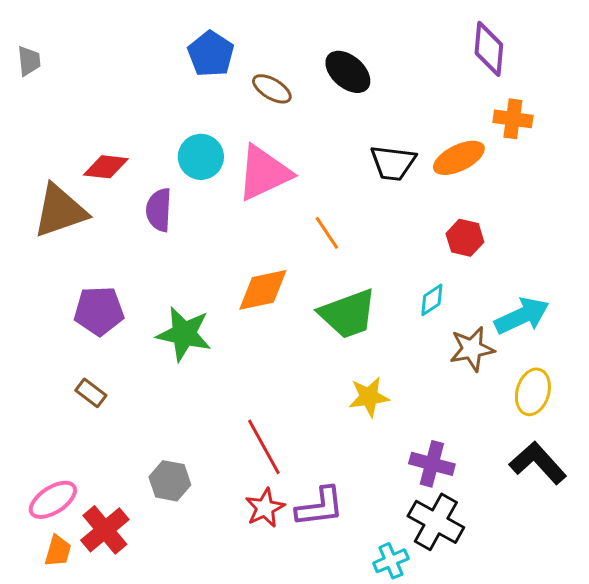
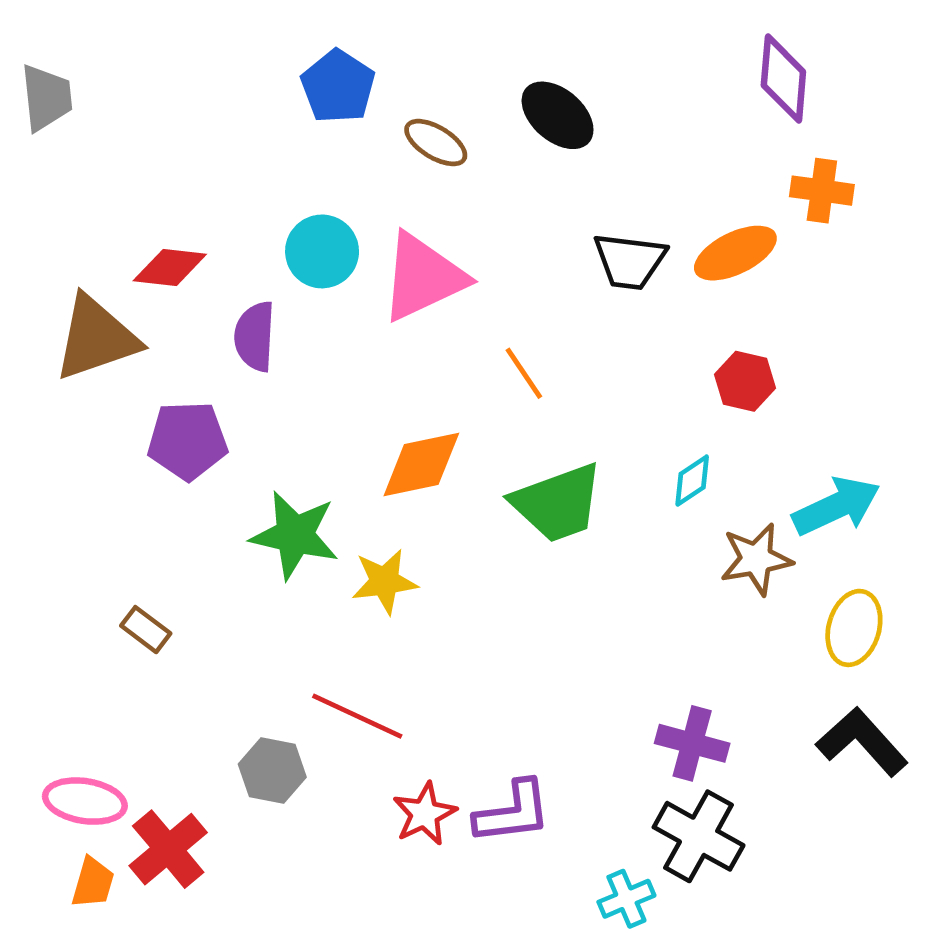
gray trapezoid: (29, 61) -> (46, 98), size x1.4
purple pentagon: (99, 311) -> (187, 441), moved
yellow star: (369, 397) -> (385, 582), moved
red line: (264, 447) -> (357, 716), moved, turned -36
pink ellipse: (53, 500) -> (85, 801), turned 42

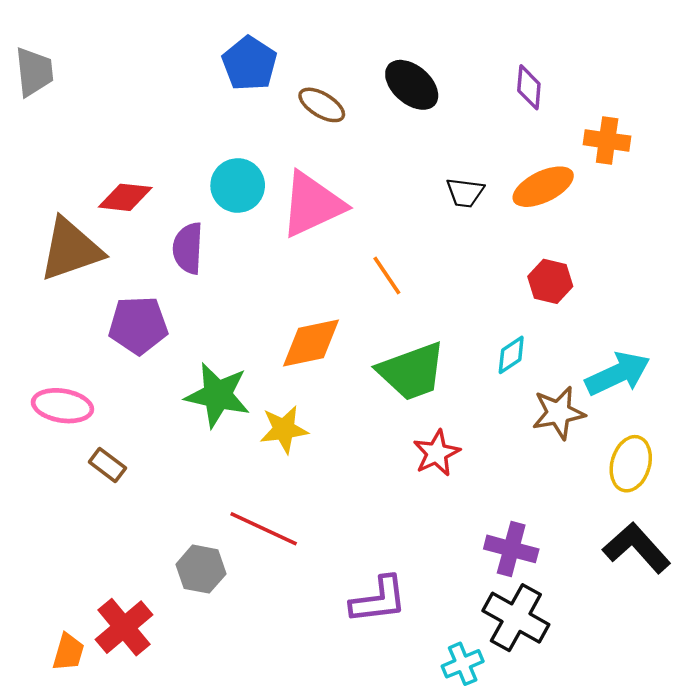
purple diamond: (783, 78) -> (529, 87), moved, size x0.7
black trapezoid: (630, 261) -> (465, 193), size x0.7
pink ellipse: (85, 801) -> (62, 406), moved
red star: (425, 814) -> (437, 453), moved

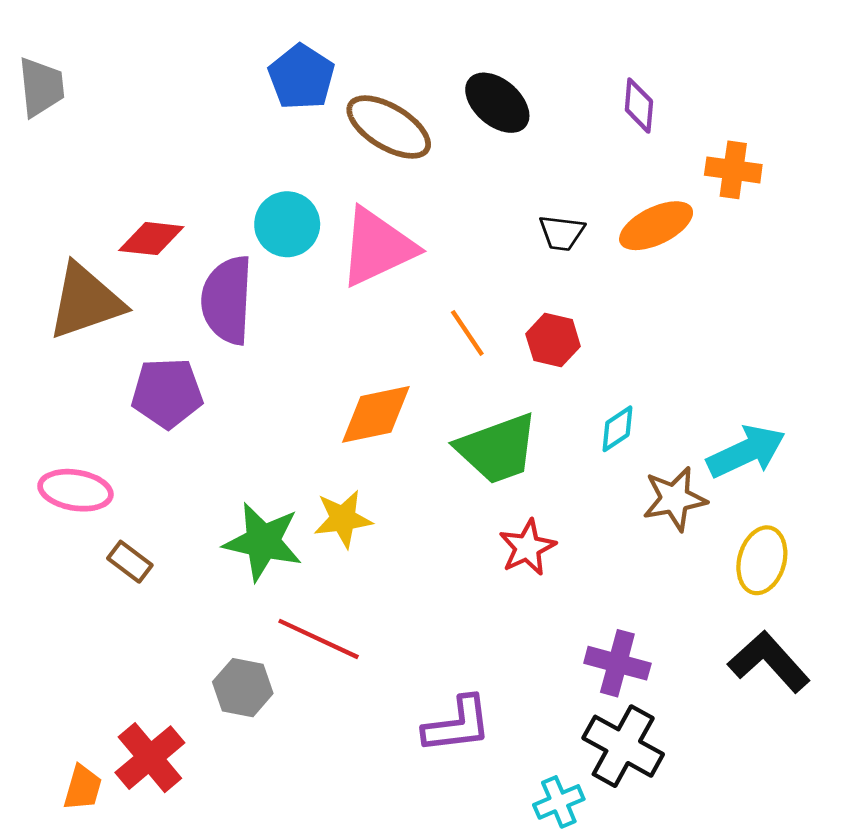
brown ellipse: (322, 105) -> (389, 127), size x1.5
purple semicircle: (188, 248) -> (227, 300), size x1.4
red hexagon: (550, 281) -> (553, 340), moved
green star: (218, 395) -> (263, 542), moved

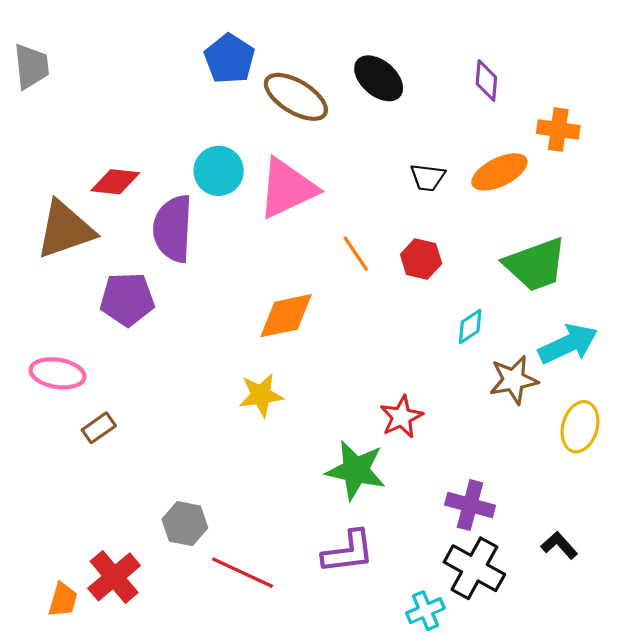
green trapezoid: (497, 449) -> (535, 264), moved
green star: (263, 542) -> (356, 470), moved
brown rectangle: (130, 562) -> (99, 428), turned -72
red line: (319, 639) -> (243, 573), moved
black L-shape: (769, 662) -> (559, 545), moved, size x0.6

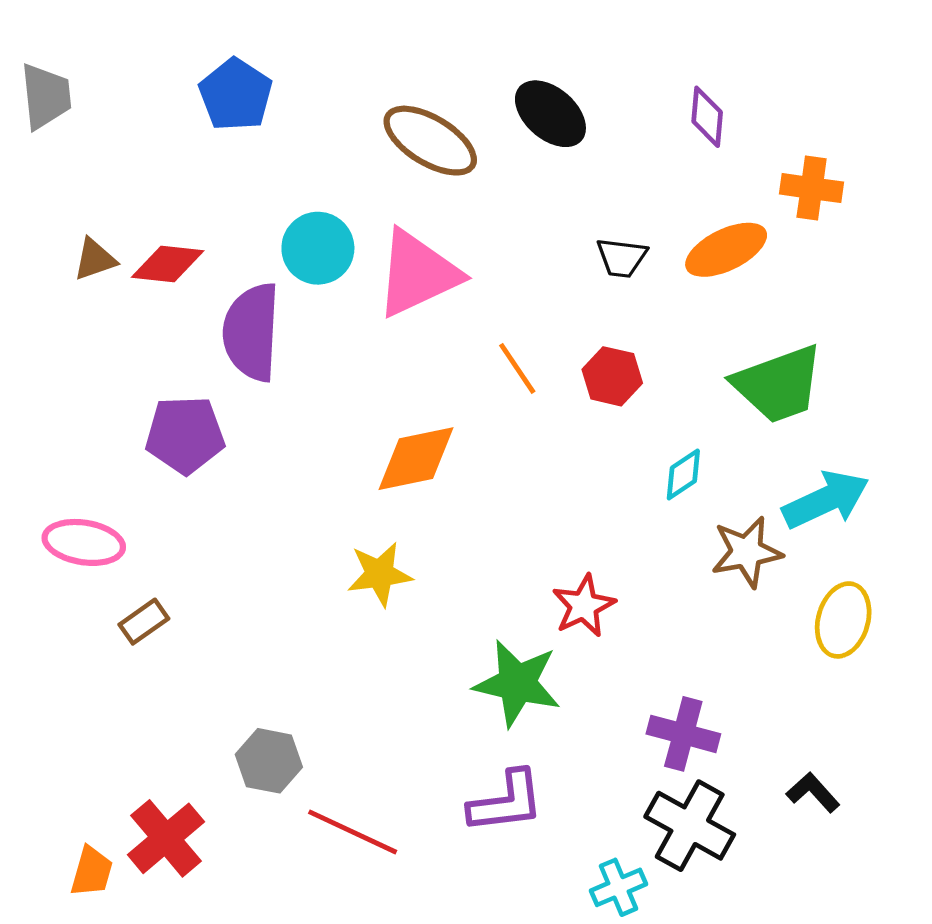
blue pentagon: (229, 59) -> (236, 95), moved
brown triangle: (65, 230) -> (95, 259), moved, size x0.5

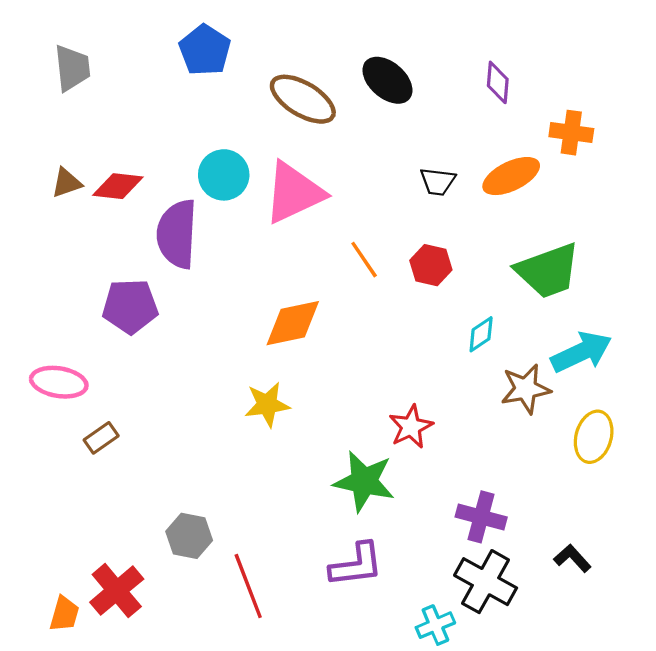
blue pentagon: (236, 95) -> (205, 50), moved
gray trapezoid: (46, 96) -> (72, 68), moved
red line: (353, 832) -> (248, 586), turned 44

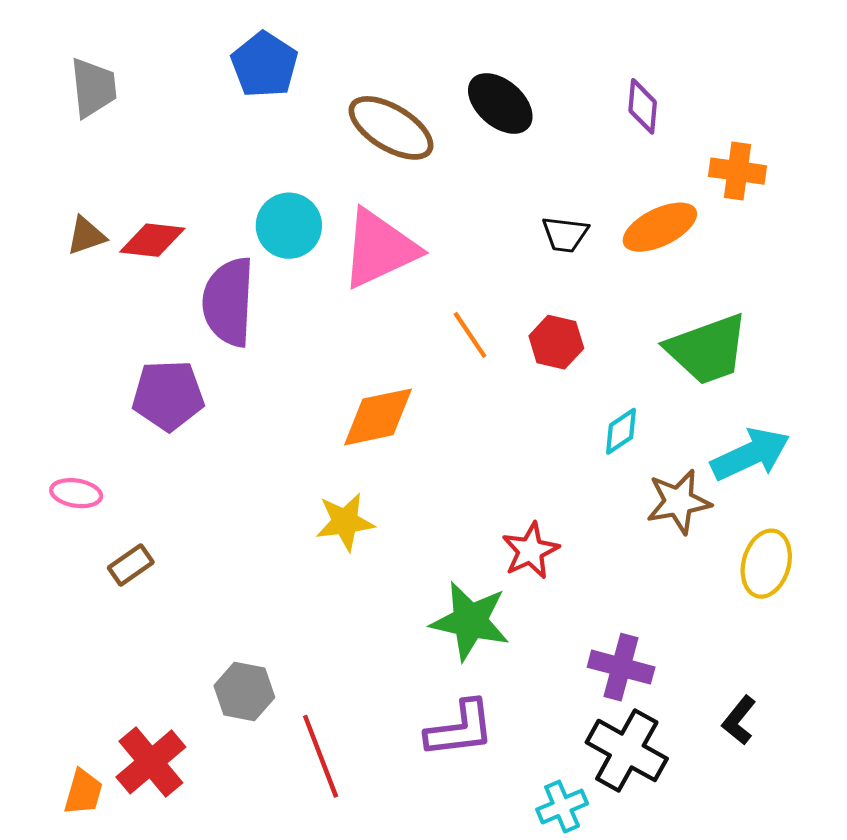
pink ellipse: (59, 382) -> (76, 493), size x0.7
black L-shape: (572, 558) -> (739, 720), turned -99

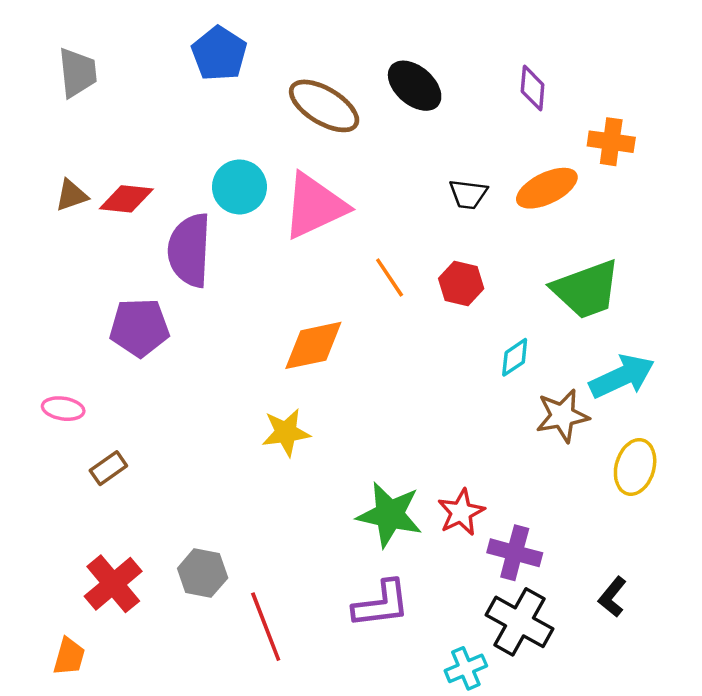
red star: (530, 551) -> (461, 512), moved
red cross: (151, 762) -> (113, 584), moved

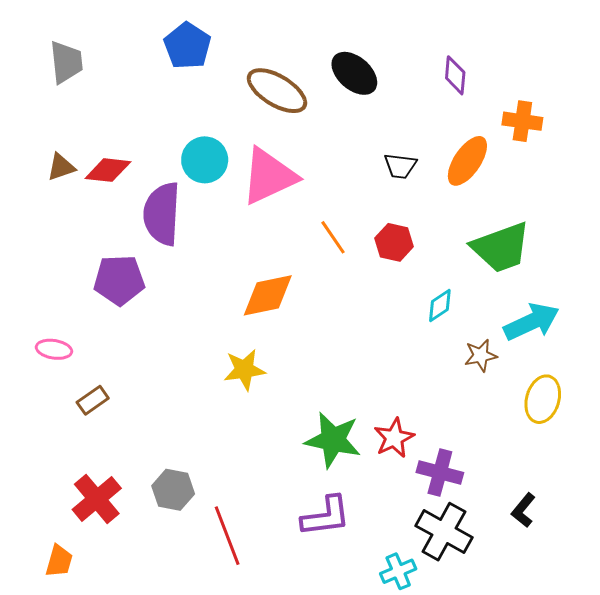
orange ellipse: (547, 188) -> (467, 161), turned -30
brown star: (562, 416) -> (481, 355), size x0.7

